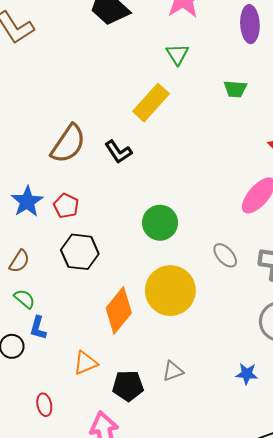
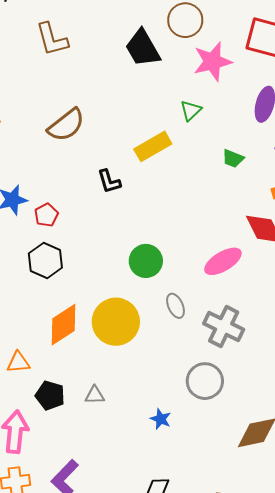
brown semicircle: (68, 144) -> (66, 125), moved
green circle: (160, 223) -> (146, 261), moved

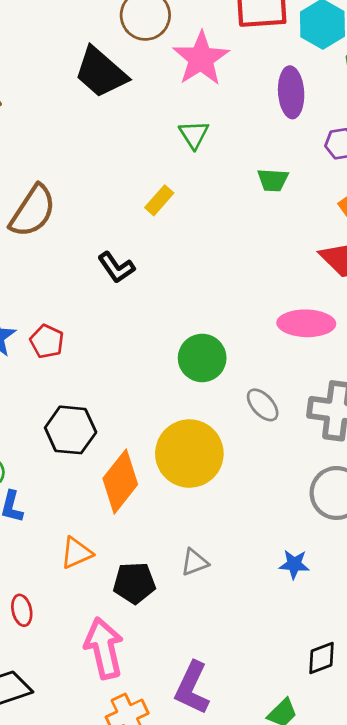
yellow rectangle: (153, 146) -> (159, 200), size x0.6
black hexagon: (45, 261) -> (71, 430), moved
pink ellipse: (223, 261) -> (306, 323), turned 51

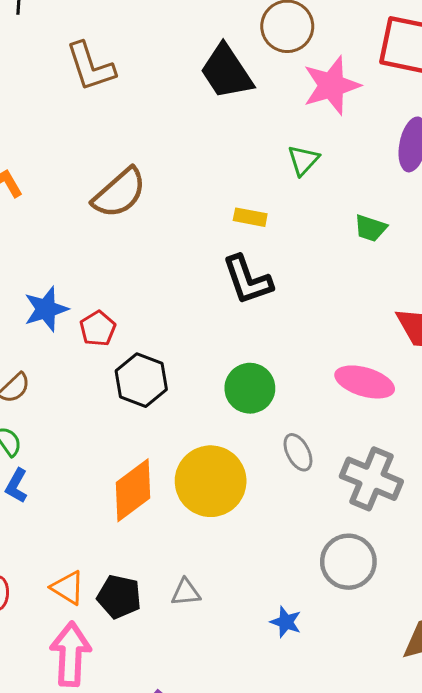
yellow rectangle: (159, 200) -> (250, 217), turned 44
black L-shape: (116, 267) -> (247, 280), moved, size x1.4
black hexagon: (71, 430) -> (141, 380), moved
orange triangle: (76, 553) -> (68, 588), moved, turned 40

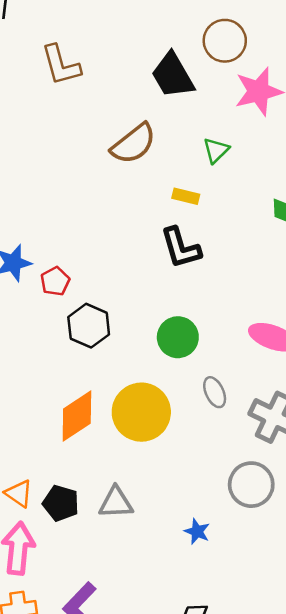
green triangle: (303, 160) -> (216, 150), moved
brown semicircle: (119, 193) -> (134, 144), moved
gray triangle: (186, 592) -> (116, 503), size x1.4

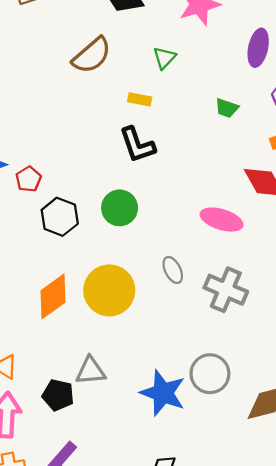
green circle: (178, 337) -> (120, 208), moved
gray circle: (251, 485) -> (210, 374), moved
black pentagon: (61, 503) -> (58, 395), moved
blue star: (197, 531) -> (163, 393), size x2.0

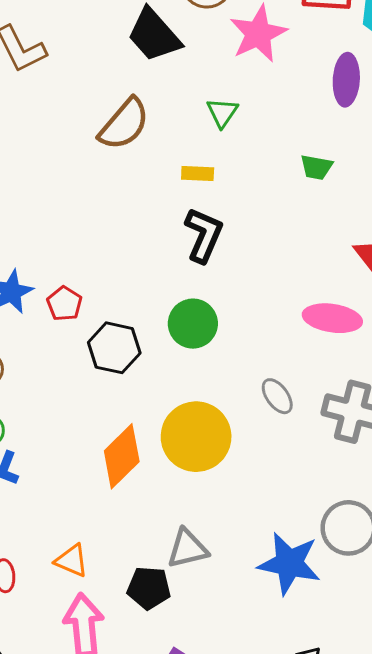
black L-shape: (137, 145) -> (204, 235), turned -129

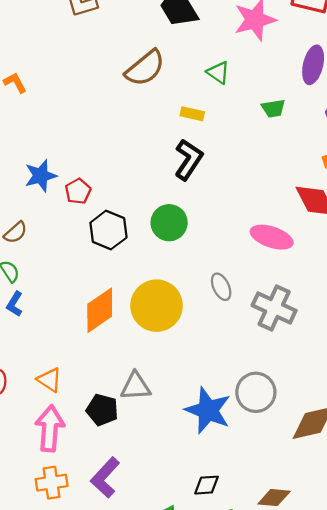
green triangle: (222, 113) -> (218, 73), turned -40
green trapezoid: (316, 167) -> (273, 108), moved, turned -30

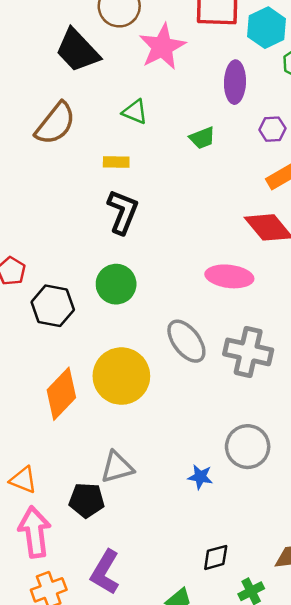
gray ellipse: (221, 287) -> (186, 341), size x1.5
blue star: (208, 410) -> (200, 477), size x0.5

